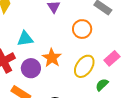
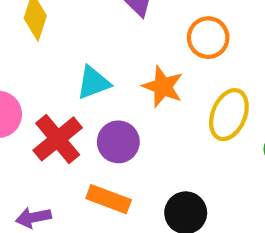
orange star: (52, 58) -> (163, 87), moved

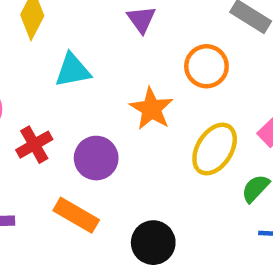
cyan triangle: (93, 83) -> (73, 70), moved
red cross: (58, 139) -> (34, 145), size x0.7

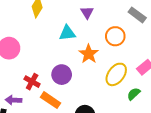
cyan triangle: (73, 70) -> (67, 33), moved
red cross: (34, 145) -> (32, 82), moved, turned -35

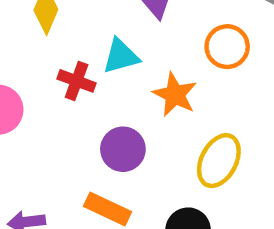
yellow ellipse: (116, 74) -> (219, 161), moved
red cross: (32, 82) -> (77, 81), moved

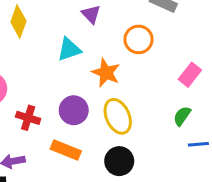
red cross: (77, 81) -> (28, 118), moved
yellow ellipse: (219, 161) -> (118, 116), moved, turned -48

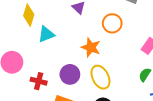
cyan triangle: (69, 49) -> (46, 34), moved

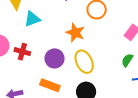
red cross: (39, 81) -> (22, 52), moved

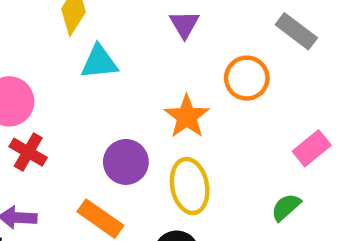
red cross: (22, 52) -> (28, 152), moved

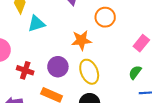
orange star: (187, 117) -> (81, 40), turned -30
red cross: (28, 152) -> (25, 70), moved

